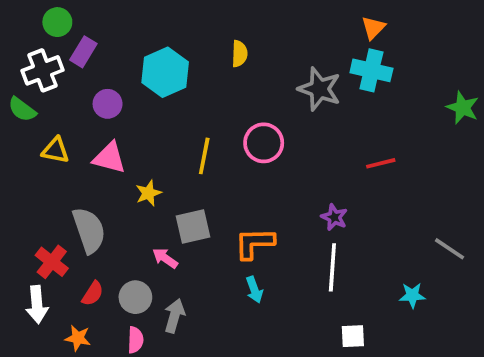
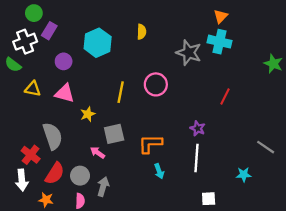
red line: (381, 163) -> (225, 97), turned -49
cyan arrow: (254, 290) -> (159, 171), moved
red semicircle: (93, 293) -> (55, 173), size x1.5

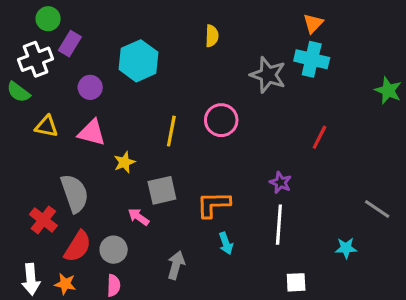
yellow semicircle: (142, 32) -> (212, 36), moved
white arrow: (22, 180) -> (31, 279), moved
gray arrow: (103, 187) -> (176, 265), moved

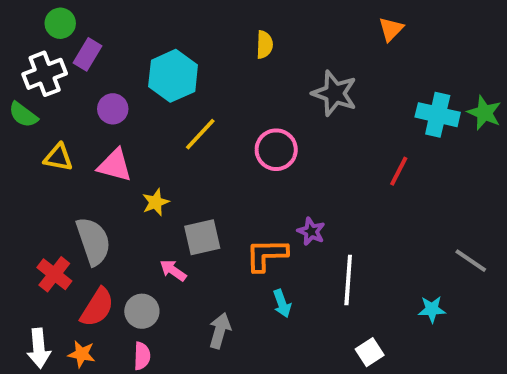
cyan cross: (312, 59) -> (438, 115), moved
yellow line: (171, 131) -> (200, 134), moved, turned 32
purple star: (280, 183) -> (311, 231), moved
white square: (296, 282) -> (370, 352), turned -30

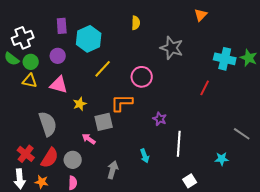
green circle: (60, 23) -> (31, 62), moved
purple rectangle: (87, 54) -> (62, 26), moved, turned -35
orange L-shape: (266, 255) -> (122, 103), moved
red cross: (54, 274) -> (26, 154), moved

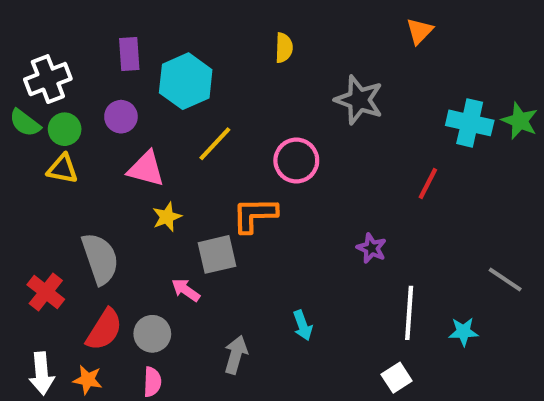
pink triangle: (59, 85) -> (146, 169), moved
purple star: (160, 119) -> (372, 248), moved
white line: (179, 144) -> (409, 313), moved
red cross: (26, 154) -> (46, 292), moved

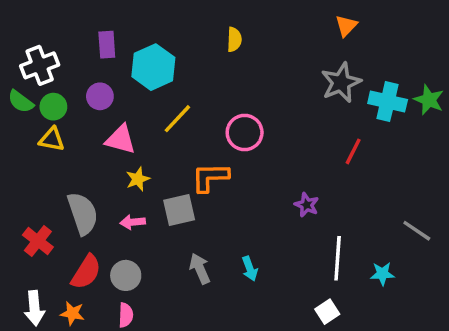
gray star: (359, 100) -> (341, 83), moved, turned 30
pink arrow: (186, 290) -> (133, 222), moved, turned -40
gray arrow: (236, 355) -> (200, 269), moved, turned -40

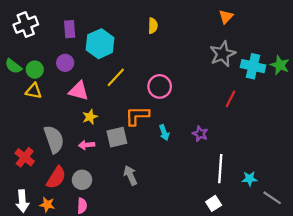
white cross: (40, 65) -> (26, 25), moved
gray line: (417, 231) -> (272, 198), moved
cyan arrow: (250, 269) -> (164, 133), moved

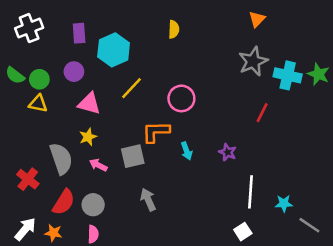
yellow star: (90, 117) -> (88, 137), moved
pink arrow: (87, 145) -> (98, 165), turned 32
white arrow: (22, 201) -> (25, 229), turned -135

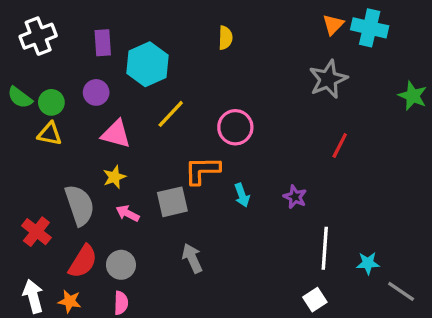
cyan cross: (288, 75) -> (370, 28), moved
white arrow: (25, 229) -> (33, 296), turned -55

